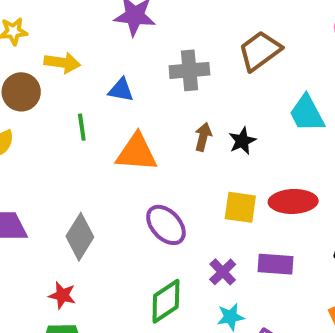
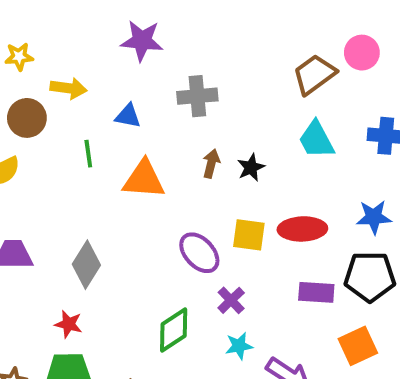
brown trapezoid: (260, 51) -> (314, 74), moved
purple ellipse: (166, 225) -> (199, 253), moved
purple rectangle: (276, 264) -> (316, 292), moved

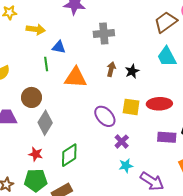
blue triangle: (128, 116) -> (59, 47), moved
brown circle: (27, 118) -> (31, 97), moved
green diamond: (174, 330) -> (69, 155), moved

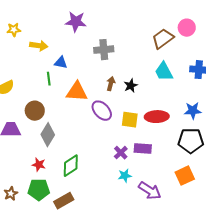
purple ellipse: (105, 116) -> (102, 111), moved
purple rectangle: (167, 137) -> (143, 149), moved

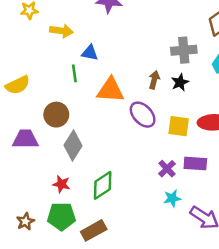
gray cross: (104, 50) -> (184, 50), moved

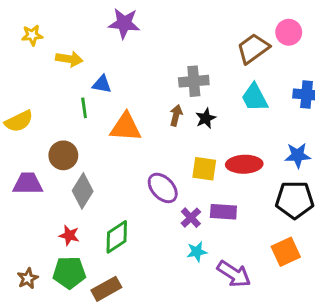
gray cross: (184, 50) -> (194, 81), moved
purple ellipse: (143, 115) -> (163, 188), moved

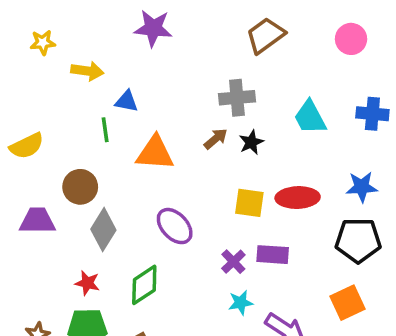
brown trapezoid: (253, 49) -> (265, 35), moved
brown arrow: (176, 115) -> (216, 139), turned 36
purple ellipse: (163, 188) -> (175, 226), moved

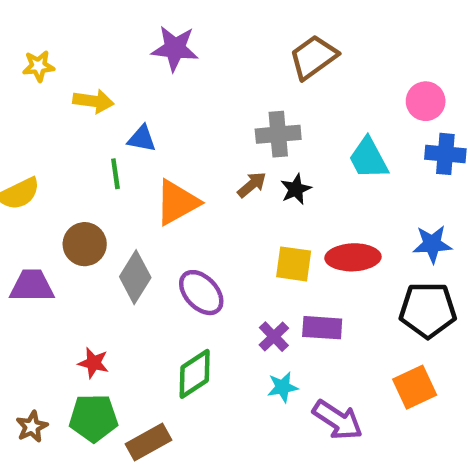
pink circle: (351, 39) -> (426, 101), moved
orange triangle: (155, 153) -> (177, 202), turned -33
gray diamond: (103, 230) -> (135, 277), moved
green diamond: (144, 285) -> (195, 374), moved

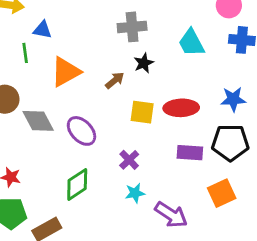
brown arrow: (252, 185) -> (115, 80), moved
gray diamond: (135, 277) -> (38, 121), turned -60
purple rectangle: (322, 328) -> (190, 153), moved

